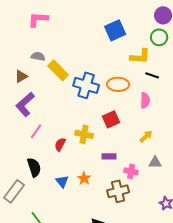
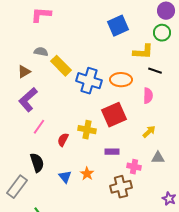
red square: (111, 119) -> (114, 115), size x1.4

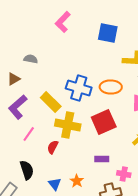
pink L-shape: (41, 15) -> (63, 22), moved, turned -50
blue square: (118, 26) -> (108, 33), turned 35
yellow rectangle: (61, 66) -> (51, 102), moved
yellow cross: (87, 130) -> (68, 125), moved, size x1.4

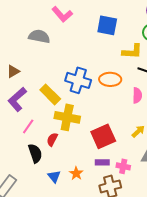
pink L-shape: (63, 22) -> (62, 14), turned -85
gray semicircle: (31, 59) -> (39, 36), moved, size x1.5
red square: (104, 122) -> (103, 136), moved
purple rectangle: (102, 159) -> (102, 162), moved
black semicircle: (27, 170) -> (35, 153), moved

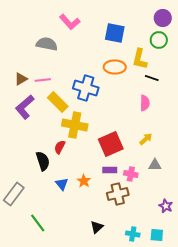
yellow L-shape: (132, 51) -> (140, 59), turned 100
orange ellipse: (110, 79) -> (115, 67), moved
pink line: (28, 126) -> (43, 80), moved, turned 49

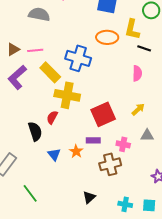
purple rectangle: (110, 170) -> (93, 140), moved

